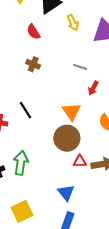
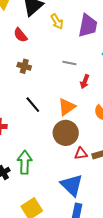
black line: (25, 110) -> (33, 105), moved
orange triangle: (71, 112) -> (67, 107), turned 36
blue triangle: (66, 193) -> (72, 185), size x1.4

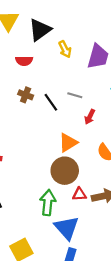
red semicircle: (20, 35) -> (24, 61), turned -56
black line: (33, 105) -> (51, 102), moved
green arrow: (25, 162) -> (48, 203), moved

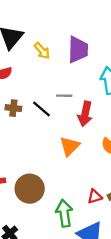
red arrow: (90, 117) -> (85, 114), size x1.5
brown circle: (65, 171) -> (30, 189), moved

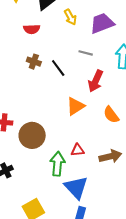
purple trapezoid: (78, 50) -> (102, 23), turned -125
gray line: (64, 96) -> (86, 53), moved
red triangle: (95, 197) -> (78, 150), moved

